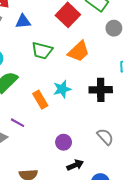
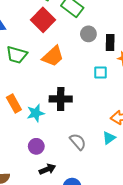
cyan star: (62, 89) -> (36, 113), moved
black cross: (101, 90) -> (61, 99), moved

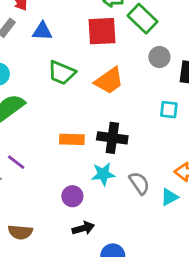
red square: (43, 20) -> (102, 31), turned 35
orange rectangle: (14, 104) -> (72, 139), moved, turned -66
cyan star: (36, 113) -> (103, 174), moved
gray semicircle: (78, 142) -> (139, 183), moved

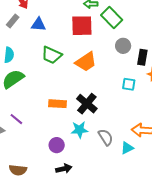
black cross: (112, 138) -> (87, 104), turned 30

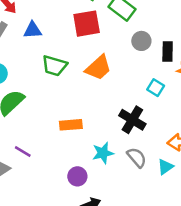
cyan square: (129, 84) -> (156, 88), turned 32
black cross: (87, 104) -> (132, 120), moved

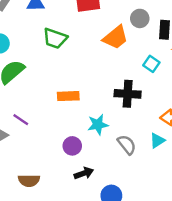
orange trapezoid: (98, 68) -> (116, 37), moved
black cross: (132, 120) -> (128, 94), turned -30
gray semicircle: (137, 157) -> (127, 145), moved

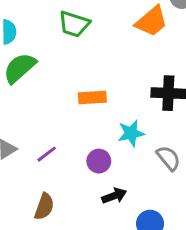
purple line: (21, 120) -> (47, 154), moved, turned -70
brown semicircle: (29, 181) -> (44, 206), turned -70

